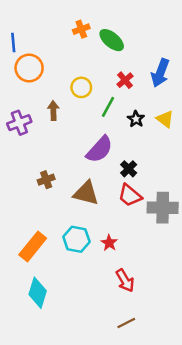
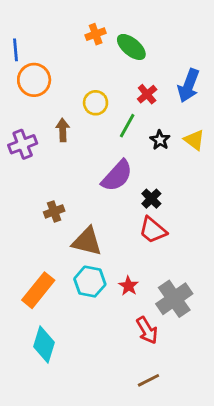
brown triangle: (86, 193) -> (87, 242), moved
gray cross: (163, 208) -> (174, 299), moved, turned -36

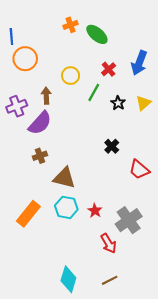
yellow triangle: (194, 140) -> (143, 103), turned 42
purple semicircle: (117, 176) -> (40, 123), moved
red trapezoid: (153, 230) -> (139, 169), moved
cyan diamond: (44, 345) -> (68, 279), moved

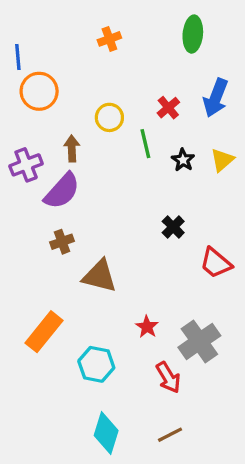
green ellipse: (97, 34) -> (193, 34), moved, turned 55
green line: (94, 92) -> (145, 144), turned -42
cyan hexagon: (66, 207) -> (96, 364), moved

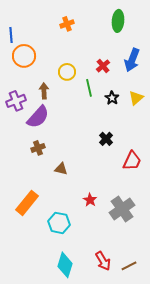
red trapezoid: (216, 263) -> (132, 161), turned -105
brown triangle: (100, 276) -> (61, 169), size x0.6
red arrow: (168, 377) -> (103, 261), moved
brown line: (170, 435) -> (129, 266), moved

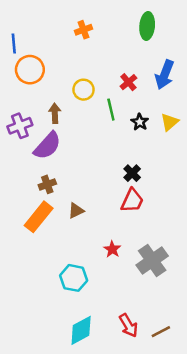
red trapezoid: (132, 161) -> (132, 201), moved
brown triangle: (61, 169) -> (76, 211), turned -40
orange rectangle: (27, 203) -> (39, 217), moved
cyan diamond: (65, 265) -> (81, 330), turned 45

